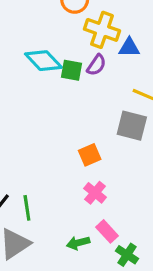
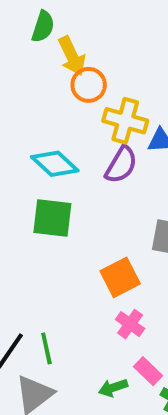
purple semicircle: (96, 65) -> (121, 165), size x1.4
green square: (72, 70) -> (52, 218), moved, size x1.5
orange square: (90, 155) -> (120, 277), size x1.4

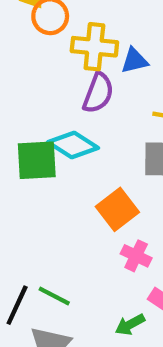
cyan diamond: (55, 164) -> (73, 145), moved
green line: (46, 348) -> (54, 296), turned -40

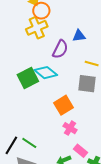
yellow cross: (94, 47) -> (37, 28), moved, turned -35
green square: (37, 160) -> (28, 78), turned -30

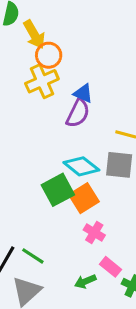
blue triangle: (79, 36) -> (83, 93), moved, turned 32
cyan diamond: (46, 73) -> (81, 166), moved
green square: (28, 78) -> (58, 190), moved

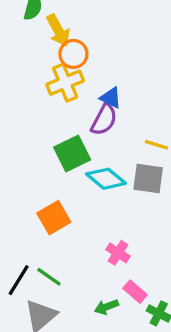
green square: (58, 190) -> (72, 153), moved
orange square: (84, 198) -> (54, 218), moved

